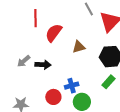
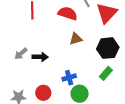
red semicircle: (54, 33) -> (68, 13), moved, turned 72
red circle: (53, 97) -> (43, 93), moved

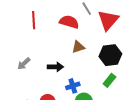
black arrow: (40, 57) -> (55, 67), moved

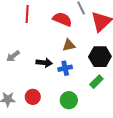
blue cross: (73, 86) -> (65, 68), moved

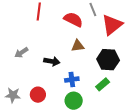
blue cross: (65, 68) -> (72, 80), moved

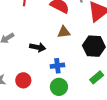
green rectangle: (103, 84) -> (97, 77), moved

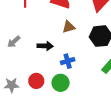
green circle: (59, 87) -> (61, 83), moved

